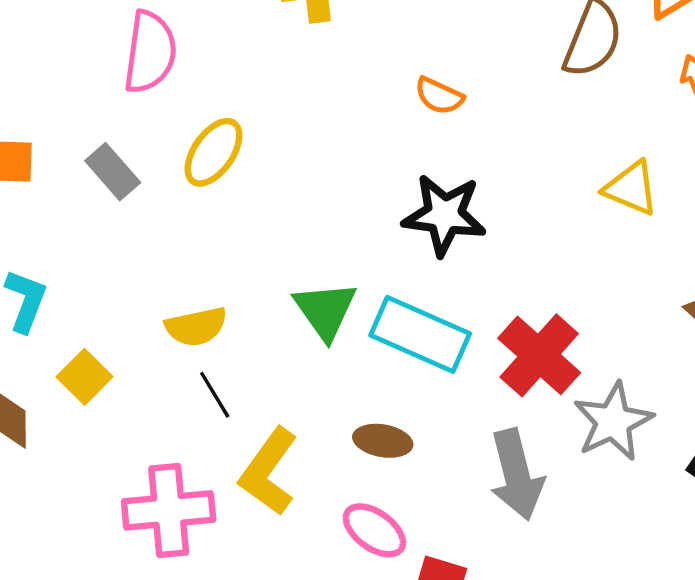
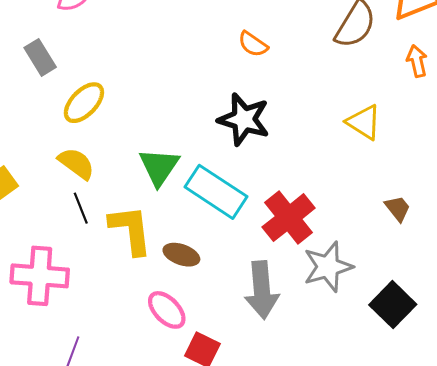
yellow ellipse: (214, 152) -> (84, 103), moved
yellow semicircle: (196, 327) -> (76, 163), turned -141
yellow L-shape: (269, 472) -> (131, 230), moved, turned 128

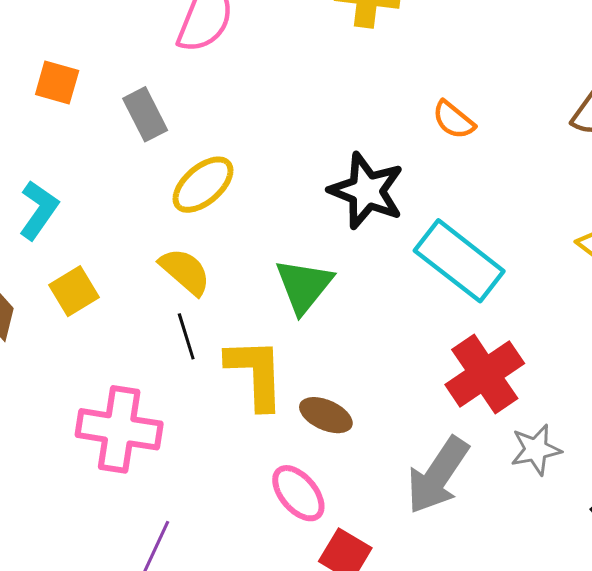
black star: (244, 119) -> (367, 191), moved
cyan rectangle: (216, 192) -> (459, 261), moved
gray star: (328, 267) -> (536, 450), size x0.7
gray arrow: (262, 290) -> (438, 475), turned 34

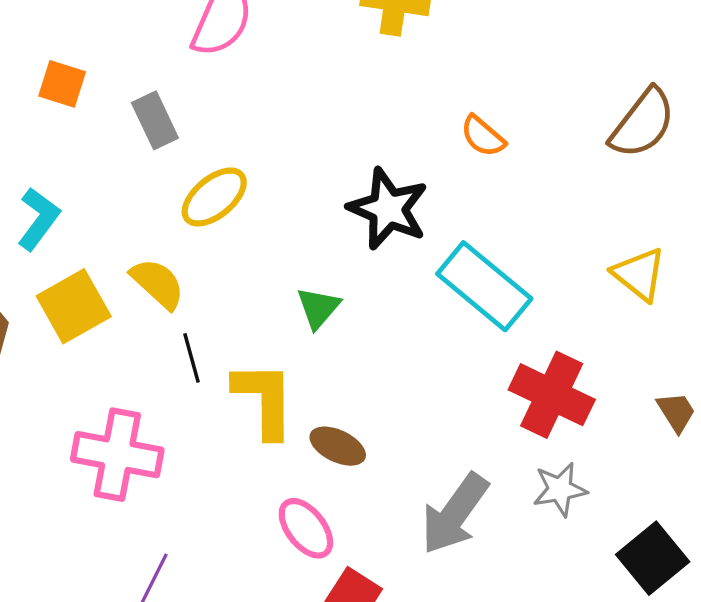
yellow semicircle: (185, 271) -> (158, 284), moved
green triangle: (304, 286) -> (318, 308), size x0.7
yellow square: (74, 291) -> (74, 306), size x1.4
red cross: (485, 374) -> (552, 395), moved, turned -32

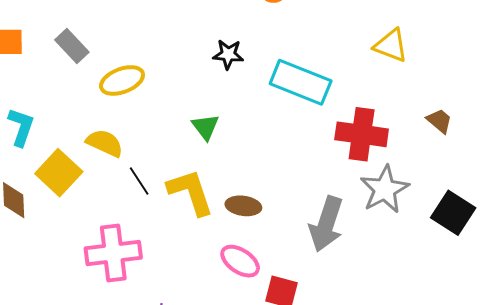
yellow ellipse: (214, 197) -> (122, 80), turned 36
black star: (388, 209) -> (228, 54), size x0.6
gray star: (560, 489) -> (385, 189), size x1.4

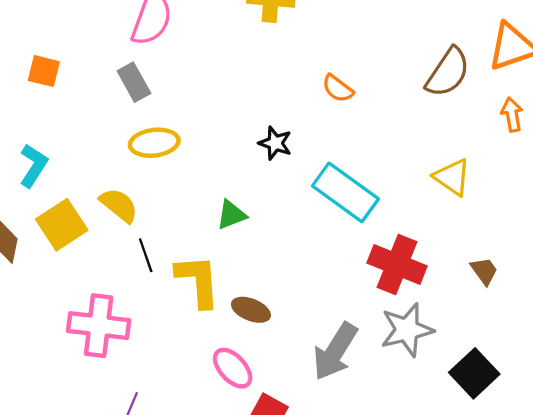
gray rectangle: (72, 46) -> (134, 82), moved
green triangle: (205, 127) -> (231, 215), turned 32

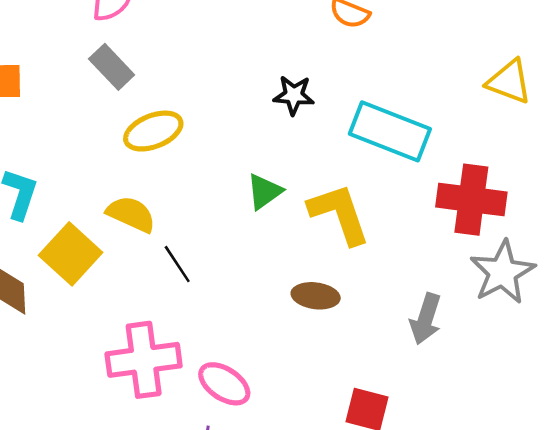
yellow L-shape: (198, 281) -> (339, 214), moved
gray arrow: (335, 351) -> (426, 319), size x0.7
pink ellipse: (233, 368) -> (224, 384), moved

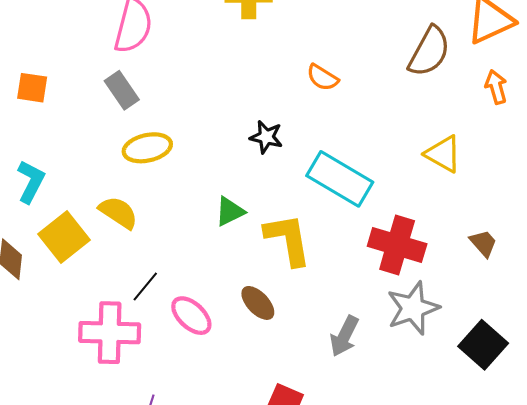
black line: (177, 264) -> (145, 286), moved, turned 64
brown ellipse: (316, 296) -> (258, 303), turned 30
pink ellipse: (224, 384) -> (191, 316), moved

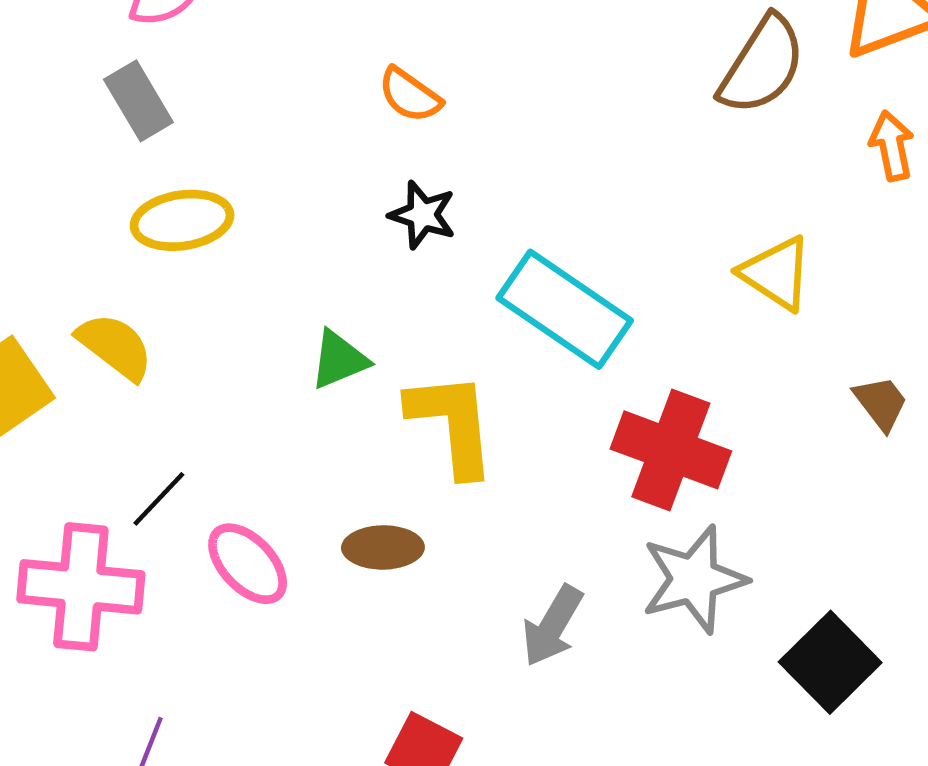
orange semicircle: (322, 78) -> (410, 95), moved
brown trapezoid: (483, 243) -> (881, 403), moved
brown ellipse: (258, 303) -> (383, 547), turned -51

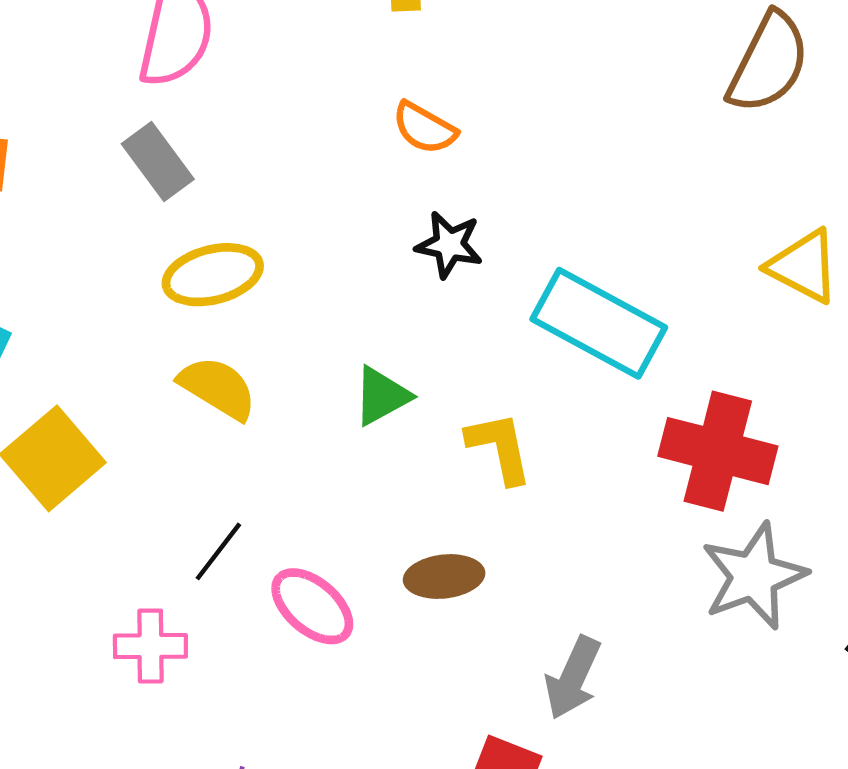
yellow semicircle: (115, 346) -> (218, 388), moved
yellow L-shape: (452, 424) -> (500, 448), size x0.7
pink cross: (81, 587) -> (150, 646), size x0.6
gray arrow: (552, 626) -> (573, 678), moved

